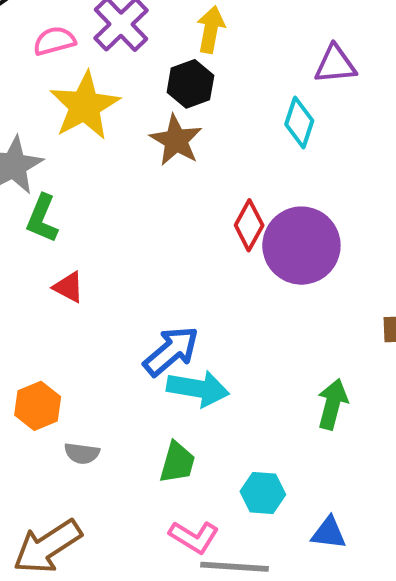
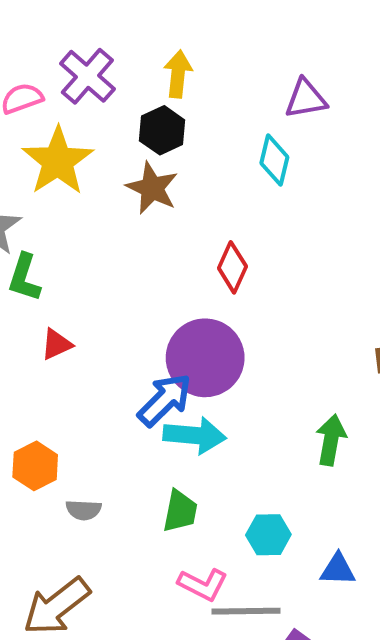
purple circle: (301, 246) -> (205, 358), moved
red triangle: (69, 287) -> (56, 344), turned -48

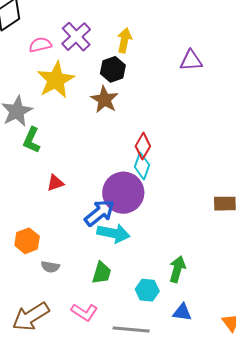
cyan diamond: (274, 160) -> (142, 166), moved
red triangle: (56, 344) -> (55, 183), moved
green arrow: (331, 440) -> (177, 269), moved
pink L-shape: (203, 585) -> (84, 312), moved

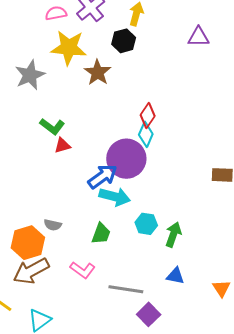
yellow star: (56, 80) -> (69, 48), turned 30
brown star: (104, 100) -> (97, 72), moved
green L-shape: (32, 140) -> (52, 126), moved, turned -80
orange hexagon: (27, 241) -> (28, 243), moved, size x1.4
cyan hexagon: (147, 290) -> (146, 224), moved

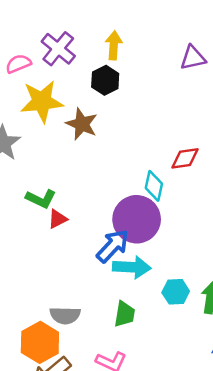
red diamond: (148, 115) -> (185, 158), moved, turned 60
gray semicircle: (53, 225) -> (65, 315), size x1.4

